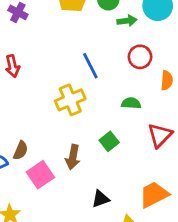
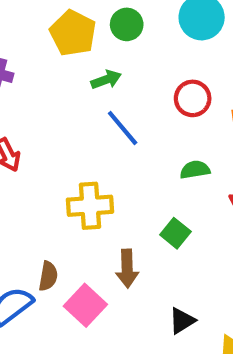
green arrow: (127, 21) -> (106, 80), moved
yellow cross: (70, 100) -> (90, 206), moved, turned 32

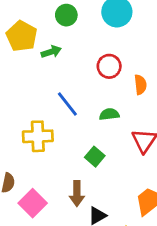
yellow pentagon: (73, 33) -> (22, 36), moved
blue line: (123, 128) -> (67, 104), moved
brown arrow: (127, 269) -> (77, 193), moved

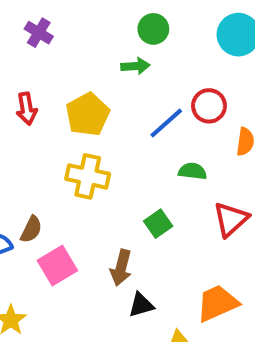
green circle: (66, 15) -> (153, 29), moved
yellow pentagon: (22, 36) -> (88, 114), moved
blue line: (67, 104) -> (166, 123), moved, turned 72

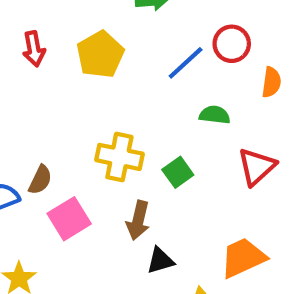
yellow cross: (88, 176) -> (119, 157), moved

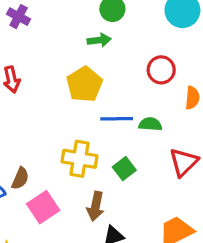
yellow pentagon: (100, 54) -> (85, 84), moved
blue line: (186, 63) -> (117, 119), moved, turned 44

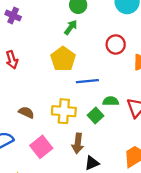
green arrow: (99, 40) -> (71, 27), turned -42
green semicircle: (150, 124) -> (111, 101), moved
brown semicircle: (20, 178) -> (26, 112), moved, turned -84

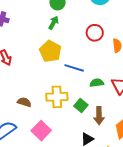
blue line: (87, 81) -> (74, 68), turned 30
green square: (96, 115) -> (81, 105), moved
brown arrow: (78, 143) -> (99, 116), moved

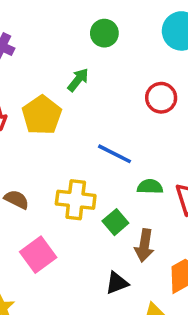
green arrow: (54, 23) -> (78, 80), moved
yellow pentagon: (50, 51) -> (42, 115), moved

